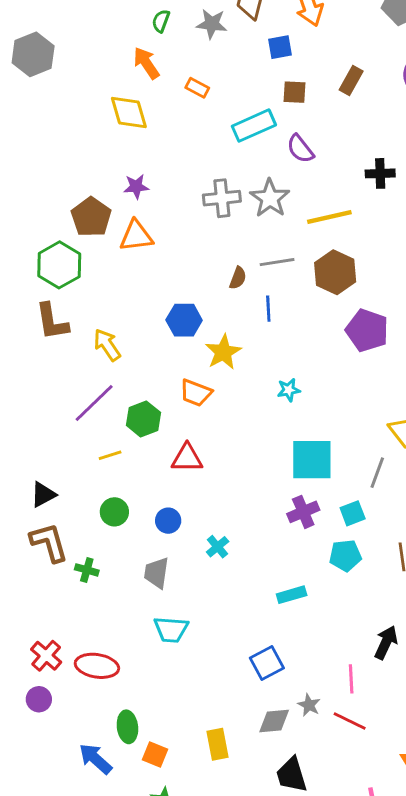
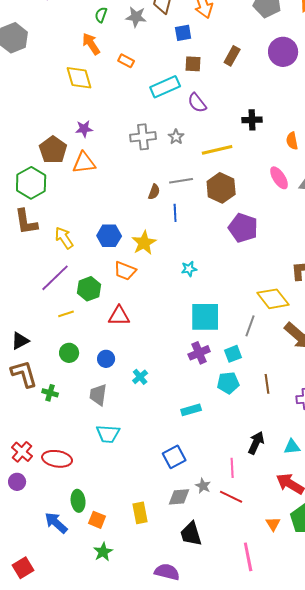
gray star: (270, 198) -> (176, 137), size x0.6
blue hexagon: (184, 320) -> (109, 236), moved

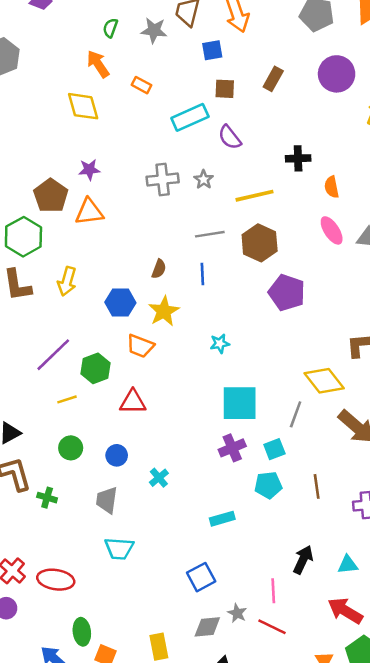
orange semicircle: (292, 141) -> (332, 187), moved
brown semicircle: (154, 192) -> (159, 269), moved
yellow arrow: (64, 238) -> (67, 281), moved, turned -130

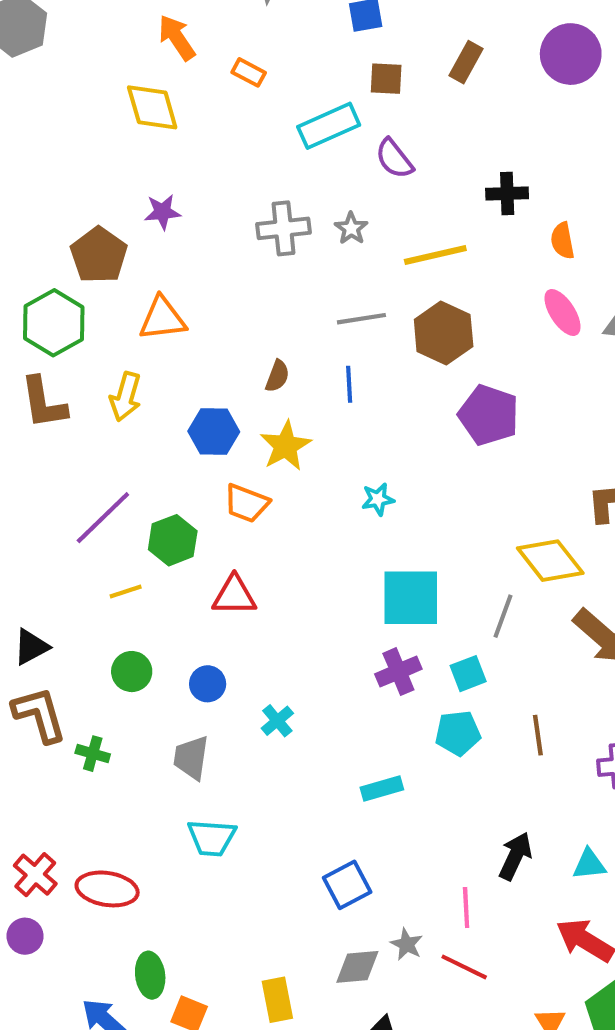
orange triangle: (89, 212) -> (162, 319), moved

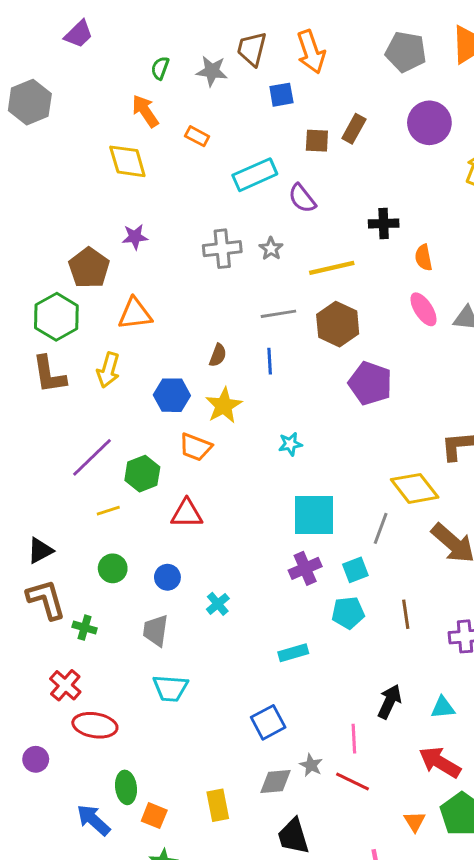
brown square: (386, 79) -> (317, 141), moved
red cross: (35, 875) -> (65, 685), moved

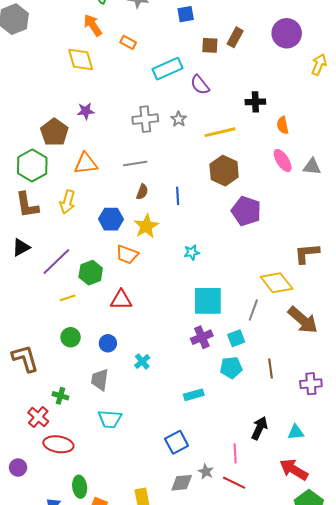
gray line: (278, 314) -> (135, 164), moved
black triangle: (40, 551) -> (21, 247), moved
green cross: (85, 628) -> (60, 396), moved

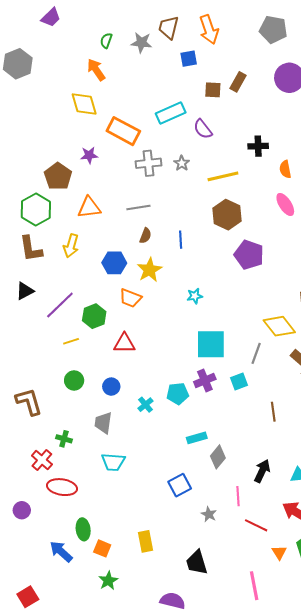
orange rectangle: (128, 42) -> (123, 131), moved, size x2.0
cyan pentagon: (231, 368) -> (178, 394), moved
gray diamond: (182, 483) -> (218, 457), moved, turned -45
red line: (234, 483) -> (256, 525), moved

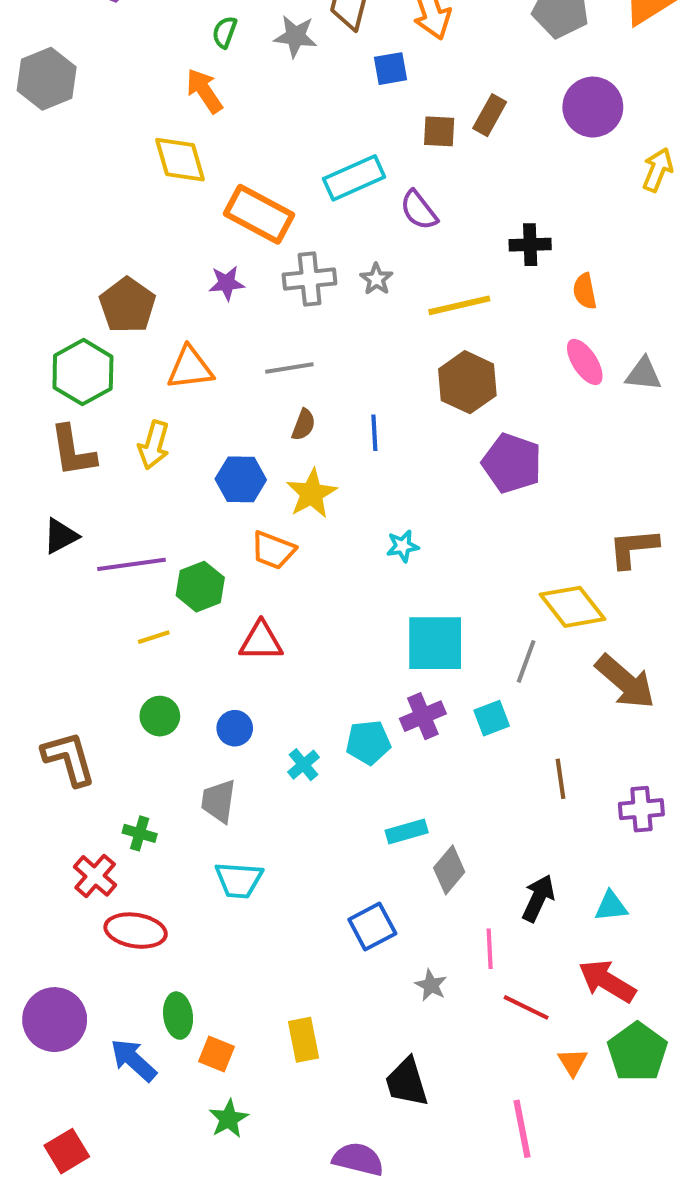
purple star: (89, 155) -> (227, 283), moved
purple line: (60, 305) -> (132, 564), turned 36
purple circle: (22, 510) -> (55, 1020), moved, size x1.8

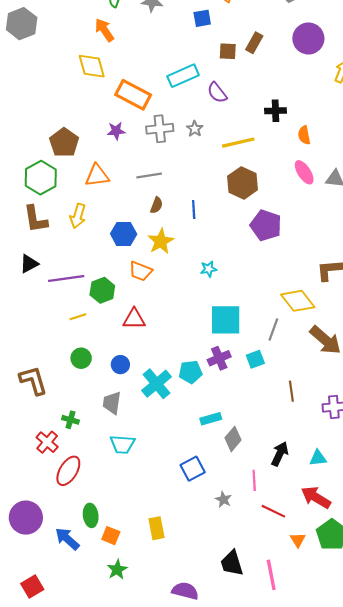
cyan cross: (304, 765) -> (157, 384), size x1.8
red ellipse: (136, 931) -> (68, 471), turned -68
black trapezoid: (407, 1082) -> (232, 563), moved

